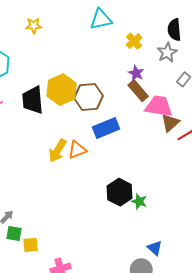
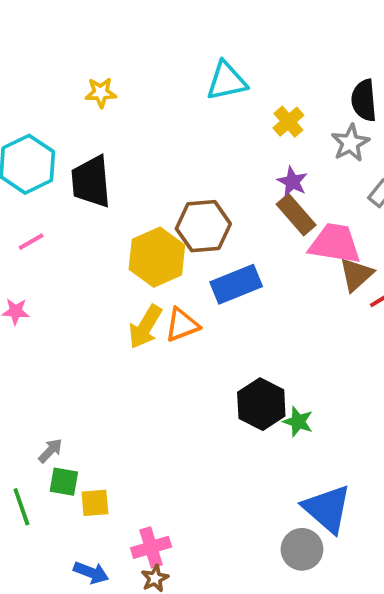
yellow hexagon: (62, 90) -> (157, 257), moved
black trapezoid: (33, 100) -> (91, 182), moved
blue triangle: (155, 248) -> (327, 509), size x1.8

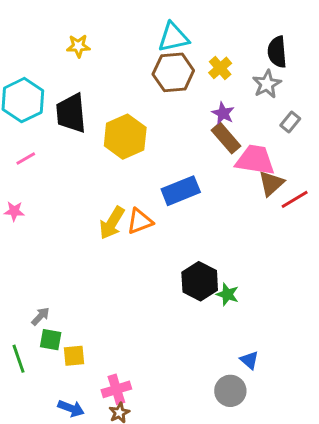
brown hexagon: (203, 226) -> (173, 72), moved
yellow hexagon: (157, 257) -> (125, 137), moved
blue triangle: (327, 509) -> (249, 360), size x0.5

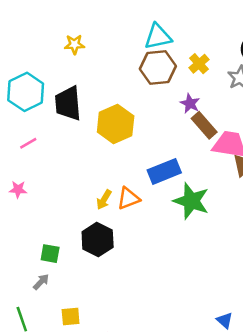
purple star: (223, 113) -> (190, 103), moved
yellow arrow: (112, 223) -> (104, 200), size x0.7
black hexagon: (200, 281) -> (98, 239), moved
green star: (227, 294) -> (191, 201), moved, size x1.8
green square: (51, 340) -> (50, 254), moved

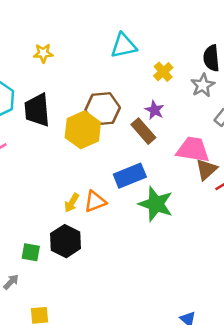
brown hexagon: (158, 67) -> (103, 109), moved
brown rectangle: (204, 125) -> (143, 131), moved
green square: (50, 254) -> (31, 252), moved

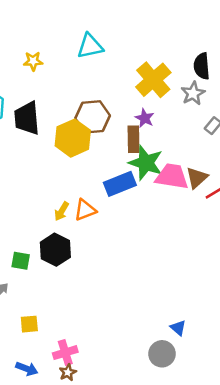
cyan triangle: (124, 46) -> (90, 46), moved
yellow cross: (163, 72) -> (153, 80), size x1.8
brown rectangle: (143, 131) -> (133, 139), turned 40
pink trapezoid: (193, 150) -> (172, 176), moved
green star: (156, 204) -> (146, 163), moved

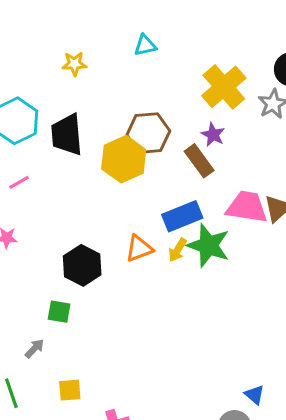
cyan triangle: (90, 46) -> (145, 45), size x0.7
brown rectangle: (133, 139) -> (199, 161), turned -35
green star: (146, 163) -> (208, 245), moved
yellow arrow: (62, 211) -> (178, 250), moved
black hexagon: (55, 250) -> (82, 265), moved

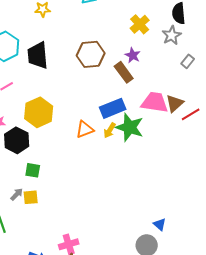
yellow cross: (224, 87) -> (140, 24), size x0.7
yellow hexagon: (124, 159) -> (39, 112), moved
black hexagon: (82, 265) -> (17, 140), moved
yellow square: (70, 390) -> (31, 197), moved

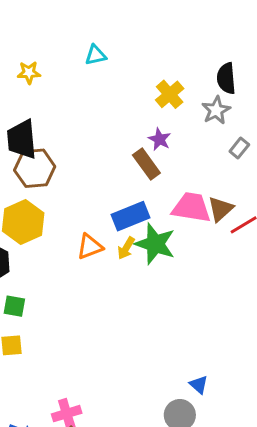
brown hexagon: (91, 54) -> (35, 168), moved

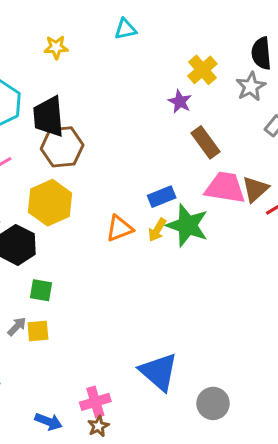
purple star: (160, 139) -> (180, 102), moved
brown rectangle: (146, 164) -> (205, 142), moved
blue rectangle: (130, 216) -> (162, 197), size x0.7
blue triangle: (199, 385) -> (159, 372), moved, size x2.0

